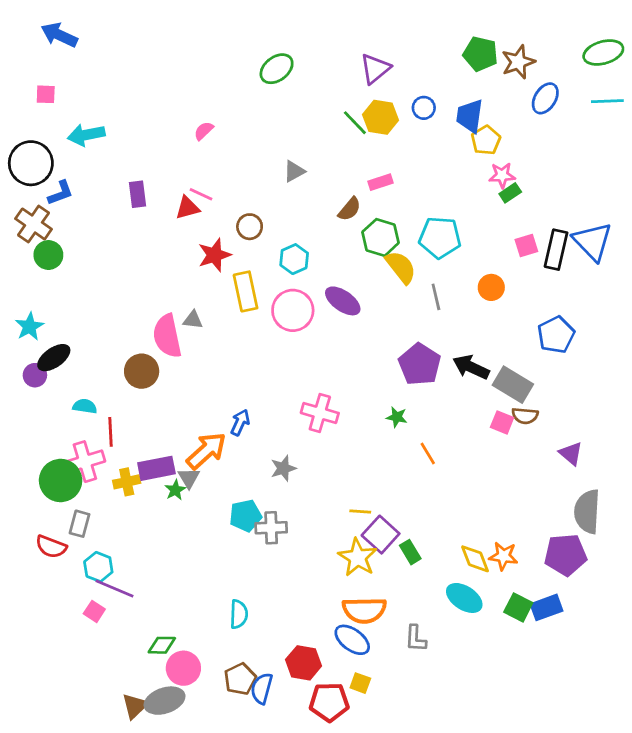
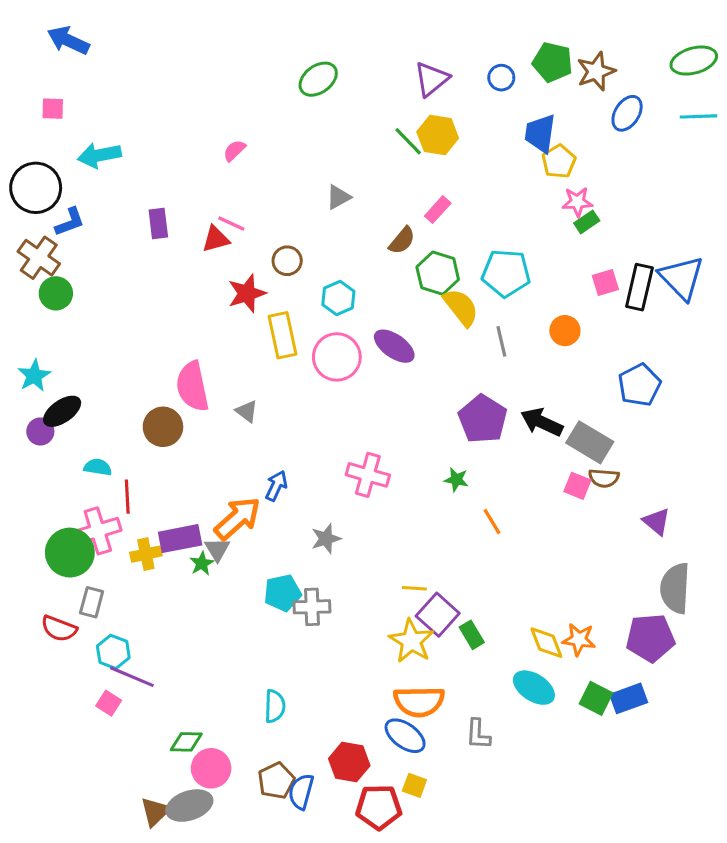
blue circle: (424, 108) -> (501, 78), moved
pink rectangle: (381, 182) -> (438, 210), turned -30
gray triangle: (193, 320) -> (247, 411), moved, turned 30

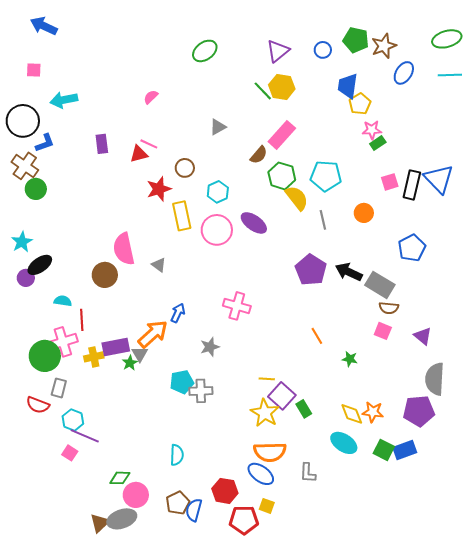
pink rectangle: (438, 210) -> (282, 135), size x1.6
green star: (456, 480) -> (350, 359), moved
pink square: (577, 486) -> (383, 331), moved

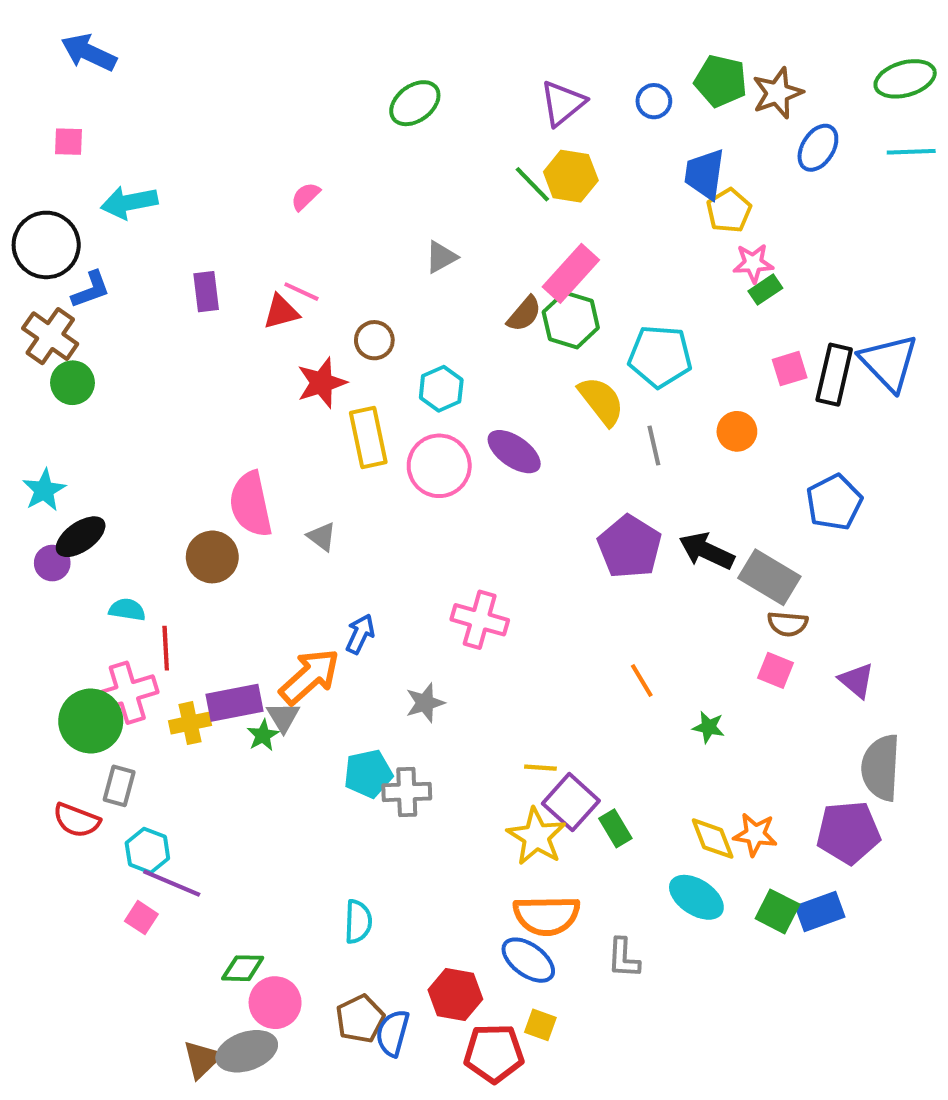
green hexagon: (282, 176) -> (571, 320), moved

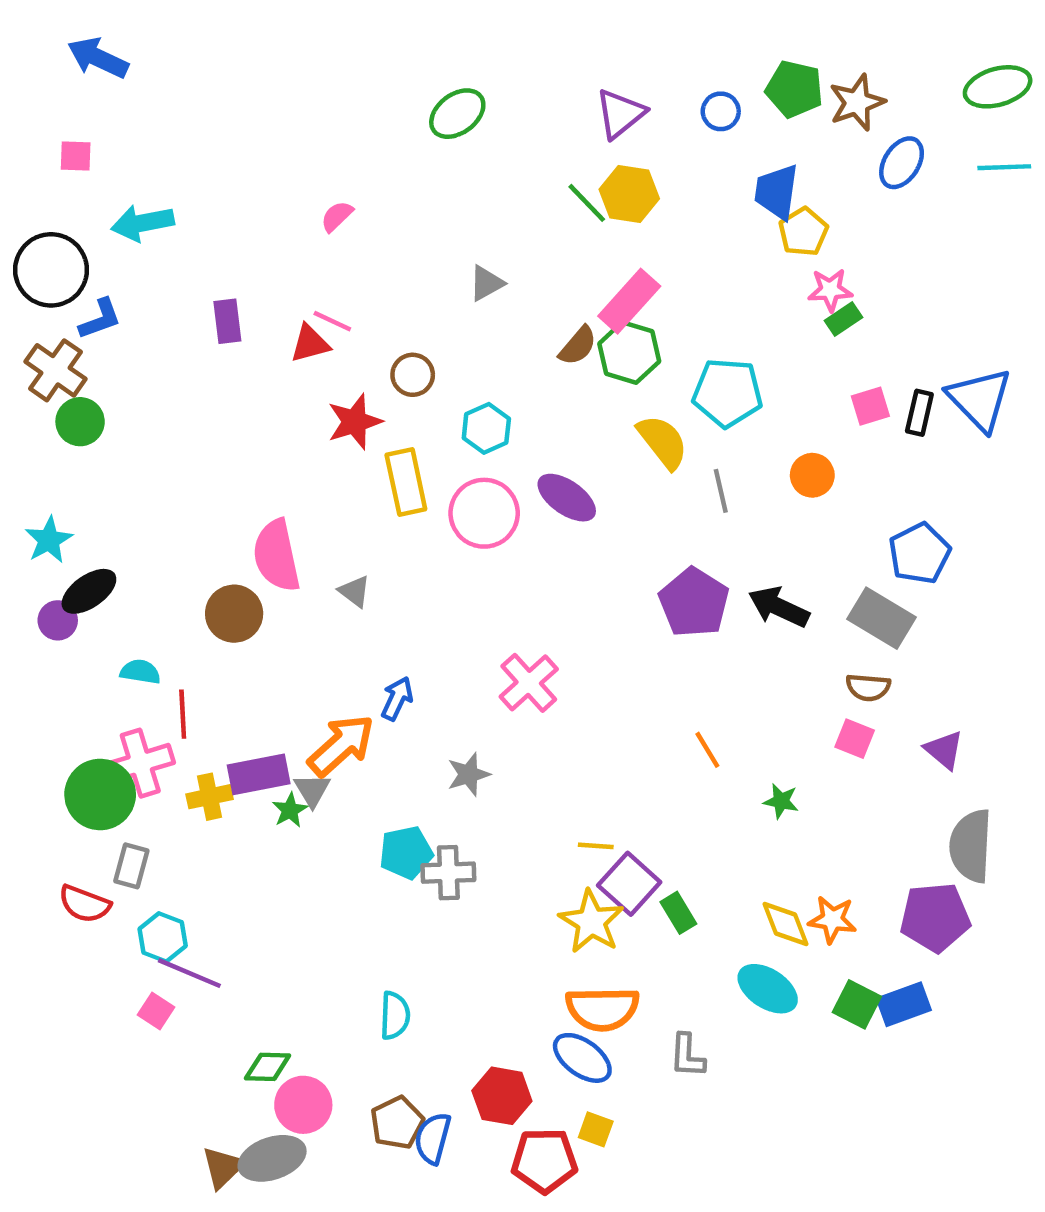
black rectangle: (834, 375) -> (919, 413), size x0.7
gray rectangle: (769, 577) -> (881, 618), moved
pink cross: (480, 620) -> (529, 683), turned 32

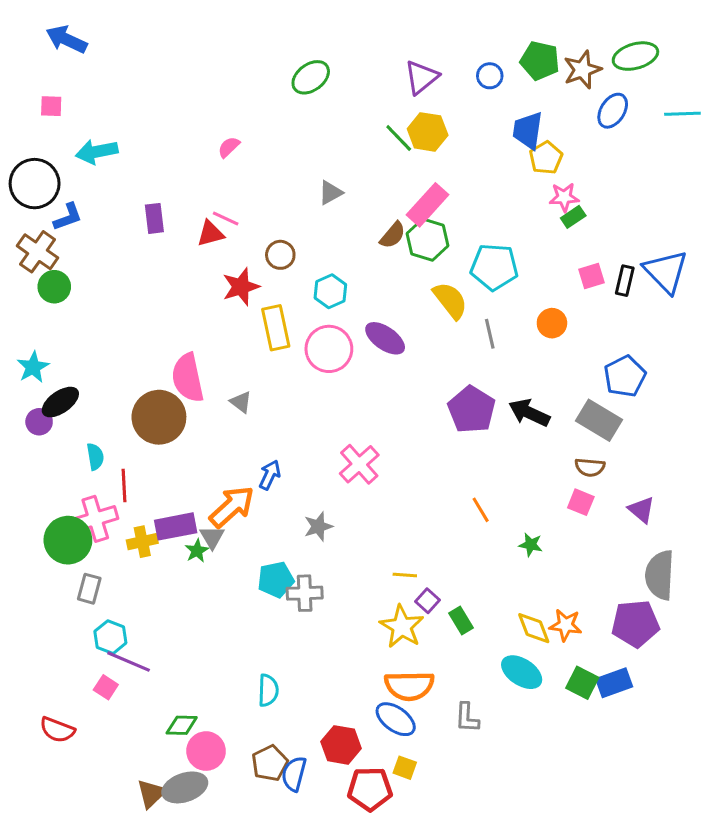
green ellipse: (998, 87) -> (635, 56), moved
brown circle: (234, 614) -> (159, 417), size x1.4
cyan semicircle: (140, 672) -> (95, 457), turned 72
purple square: (629, 884) -> (428, 601), size x0.6
red semicircle: (85, 904) -> (57, 730), moved

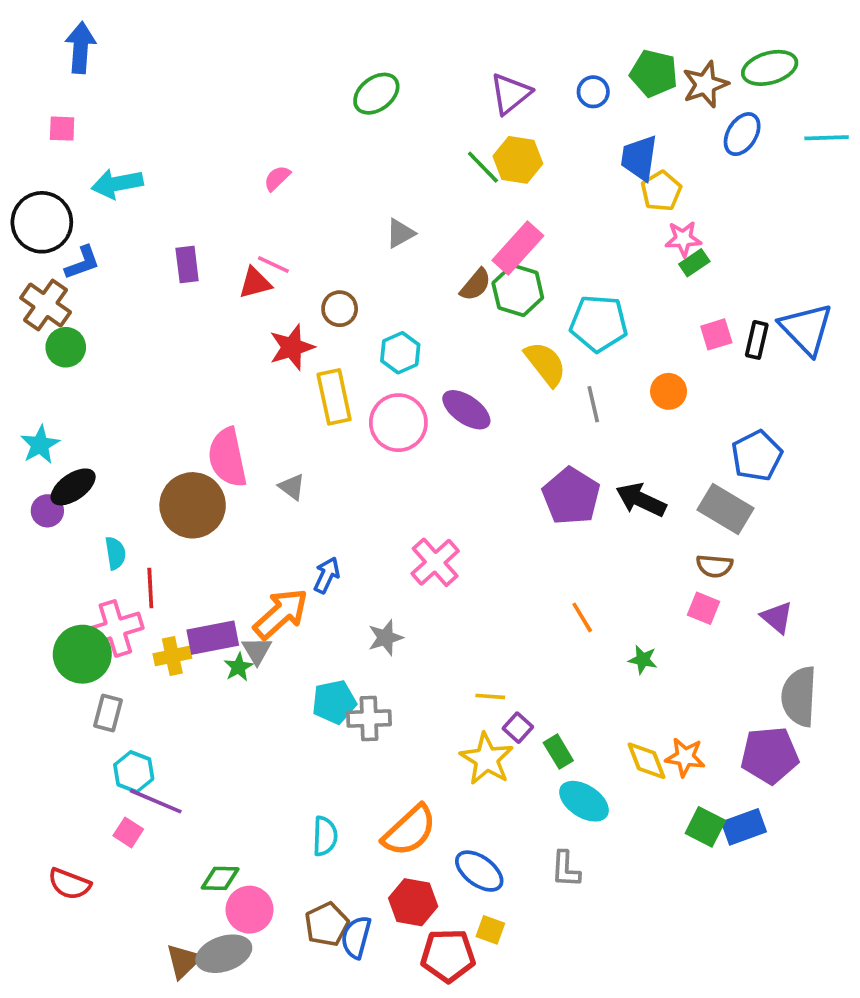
blue arrow: (66, 39) -> (80, 48), turned 69
cyan ellipse: (522, 672) -> (584, 801), moved
orange semicircle: (409, 686) -> (409, 831), moved, turned -42

